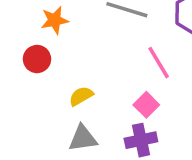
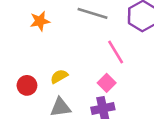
red circle: (37, 59) -> (27, 85), moved

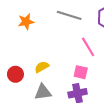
pink square: (107, 83) -> (81, 72), turned -32

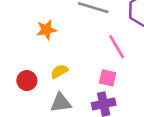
orange star: (26, 22) -> (46, 30), moved

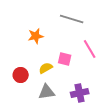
pink square: (108, 78) -> (65, 59), moved

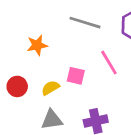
red circle: (21, 75) -> (17, 86), moved

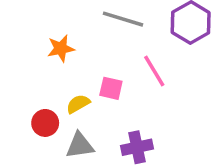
red circle: (17, 86) -> (45, 123), moved

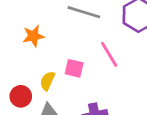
yellow semicircle: (78, 104) -> (47, 81), turned -36

